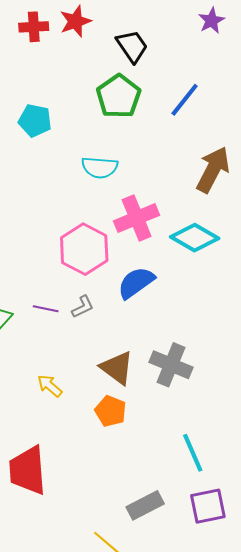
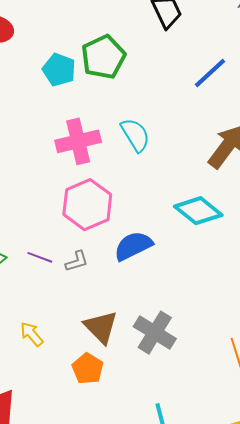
green pentagon: (119, 96) -> (103, 57), moved
cyan semicircle: (100, 167) -> (135, 135), moved, turned -135
pink cross: (137, 218) -> (78, 141), moved

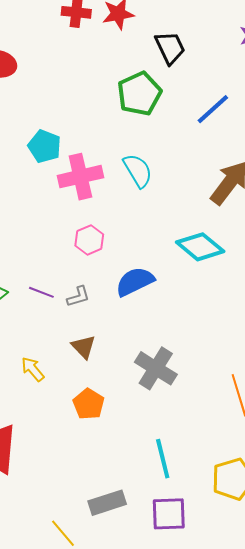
green pentagon: (103, 57) -> (139, 94), moved
cyan pentagon: (59, 70) -> (45, 146), moved
pink hexagon: (87, 205) -> (89, 240), size x0.6
brown triangle: (101, 327) -> (84, 347), moved, size x0.7

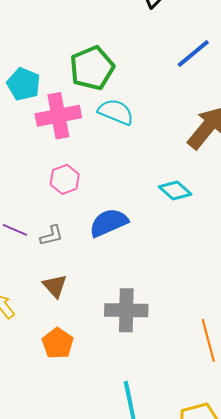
green pentagon: (139, 94) -> (92, 68), moved
cyan semicircle: (138, 171) -> (116, 112), turned -39
cyan diamond: (200, 247) -> (175, 190), size x0.7
gray cross: (156, 368) -> (126, 310), turned -33

